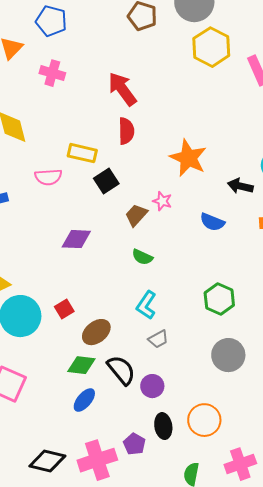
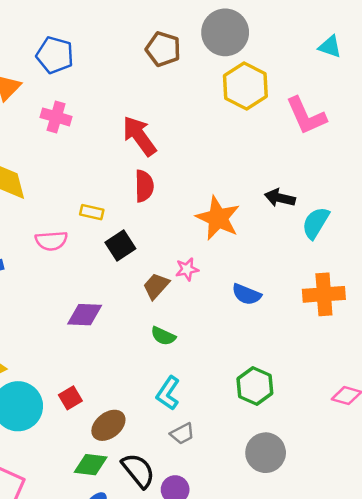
yellow rectangle: (82, 153) -> (92, 212), size x0.7
black arrow: (240, 186) -> (280, 198), moved
pink star: (162, 201) -> (187, 269), turned -30

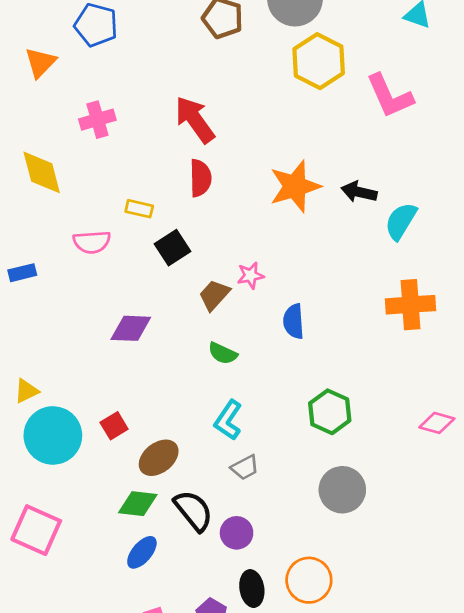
pink cross: (56, 117) -> (97, 120), moved, turned -32
orange star: (218, 218) -> (295, 186), moved, turned 30
blue semicircle: (247, 294) -> (294, 321), moved, turned 64

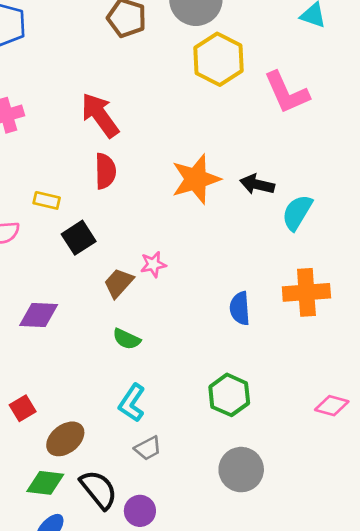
blue semicircle: (294, 321) -> (240, 308), moved

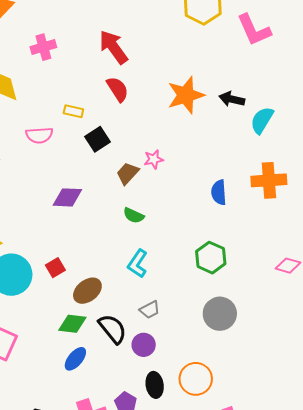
red semicircle: (105, 171) -> (118, 89), turned -32
gray trapezoid: (148, 448) -> (150, 310), moved

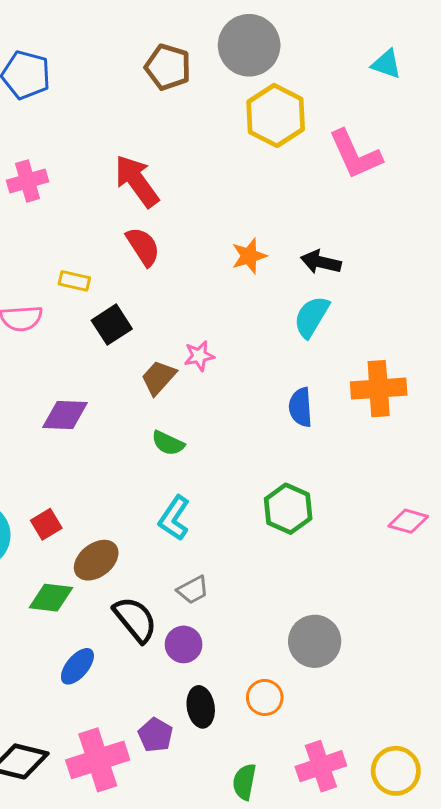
orange star: (186, 95) -> (249, 256), size x0.6
cyan semicircle: (262, 120) -> (312, 317), moved
gray circle: (220, 314) -> (315, 641), moved
green diamond: (72, 324) -> (51, 598), moved
orange circle: (196, 379) -> (265, 697), size x0.7

